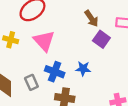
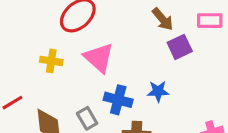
purple square: (101, 39) -> (180, 47), turned 35

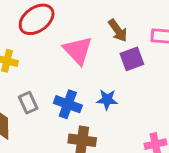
pink triangle: (99, 58) -> (78, 50), moved
gray rectangle: (87, 118) -> (28, 103), moved

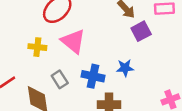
pink triangle: (78, 50) -> (73, 41), moved

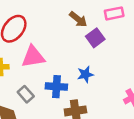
pink triangle: (73, 41) -> (33, 57), turned -40

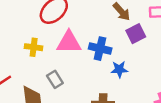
blue cross: (56, 87) -> (100, 49), moved

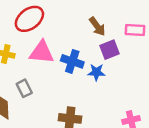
blue star: (119, 69) -> (96, 72), moved

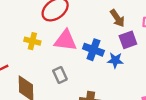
gray rectangle: (24, 88) -> (60, 75), moved

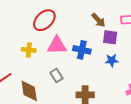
purple square: (128, 40) -> (110, 37), turned 35
blue star: (115, 60) -> (112, 60), moved

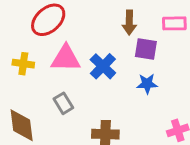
brown arrow: (98, 20) -> (129, 23), turned 42
blue cross: (82, 50) -> (103, 66), turned 30

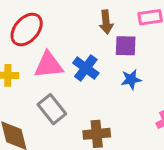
gray rectangle: (63, 103) -> (52, 109), size x1.4

